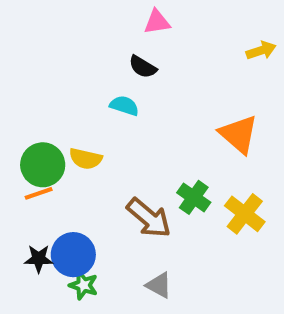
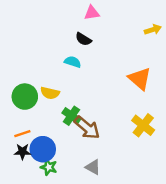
orange line: (39, 193) -> (22, 134), moved
green cross: (194, 197) -> (71, 116), moved

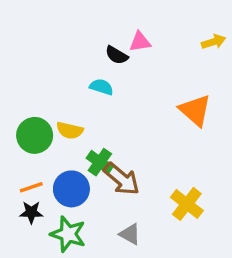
pink triangle: (92, 13) -> (140, 42), moved
yellow cross: (143, 125) -> (187, 204), moved
blue circle: (43, 149) -> (71, 189), moved
green star: (49, 167) -> (68, 234), size x1.5

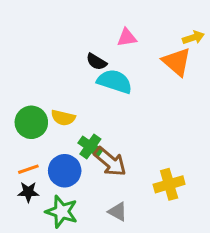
black semicircle: (117, 55) -> (96, 62), moved
cyan semicircle: (102, 87) -> (115, 81), moved, size x1.6
orange triangle: (195, 110) -> (177, 62), moved
yellow cross: (187, 204) -> (169, 184), turned 36

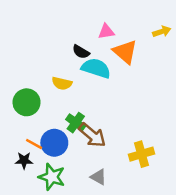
orange triangle: (177, 62) -> (125, 52), moved
yellow semicircle: (63, 118) -> (62, 83), moved
orange line: (28, 169) -> (34, 144), moved, turned 48

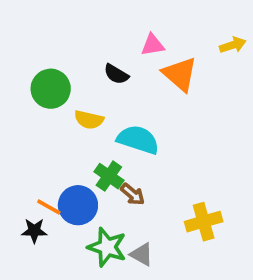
cyan semicircle: (96, 68) -> (138, 140), moved
green circle: (27, 102) -> (51, 89), moved
brown arrow: (92, 135) -> (133, 194), size x0.6
green star: (52, 177) -> (107, 247), moved

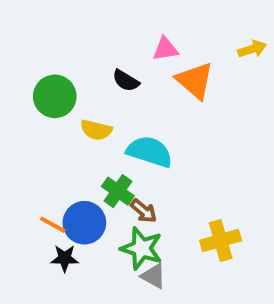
black star: (34, 231) -> (65, 258), moved
green star: (107, 247) -> (142, 248), moved

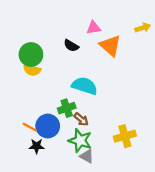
yellow semicircle: (96, 130) -> (32, 70), moved
green cross: (118, 191) -> (67, 108), turned 36

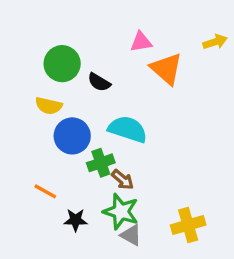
black semicircle: (71, 46) -> (99, 82), moved
green circle: (31, 55) -> (62, 64), moved
blue circle: (48, 126) -> (72, 136), moved
yellow cross: (125, 136) -> (188, 225), moved
black star: (37, 146) -> (76, 220), moved

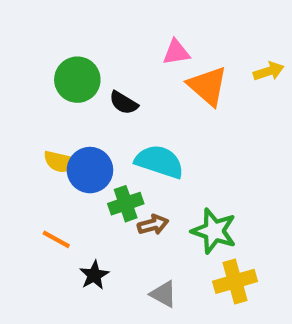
yellow arrow: (215, 42) -> (269, 71), moved
yellow semicircle: (49, 106) -> (61, 162), moved
brown arrow: (123, 180) -> (153, 225), turned -55
green star: (121, 212) -> (214, 231), moved
black star: (76, 220) -> (94, 275), turned -30

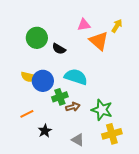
yellow arrow: (269, 71) -> (117, 26), moved, turned -40
orange line: (56, 239) -> (27, 114), turned -56

